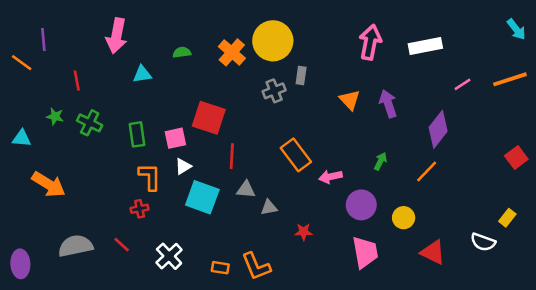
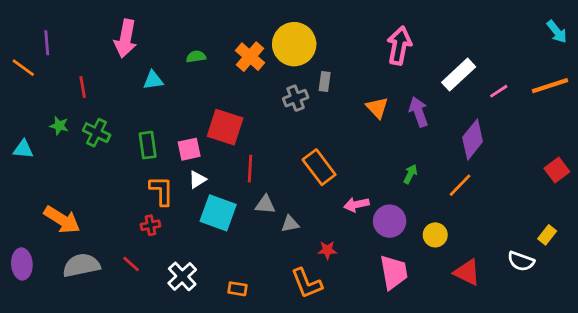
white rectangle: (425, 46) -> (459, 75), moved, turned -32
pink arrow: (330, 177) -> (356, 205), moved
orange arrow: (49, 184) -> (62, 220), moved
purple ellipse: (20, 264) -> (22, 264), moved
orange L-shape: (256, 266) -> (307, 283), moved

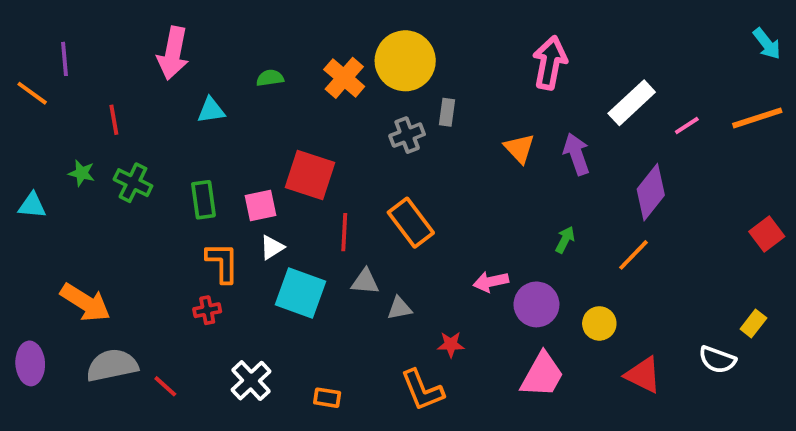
orange rectangle: (319, 167) -> (411, 223), moved
red line: (131, 264) -> (165, 386), moved
pink trapezoid: (394, 272) -> (542, 375), turned 39

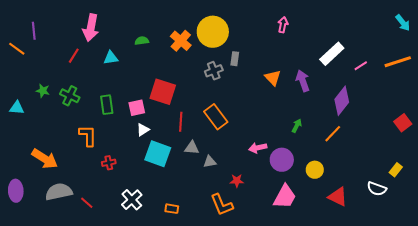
pink arrow: (550, 63) -> (283, 25), moved, size x0.6
red line: (114, 120) -> (74, 56), moved, turned 42
orange L-shape: (222, 263) -> (88, 136), moved

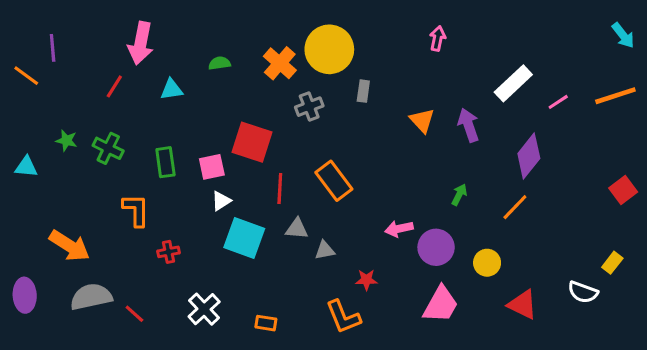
gray cross: (214, 71) -> (309, 107), moved

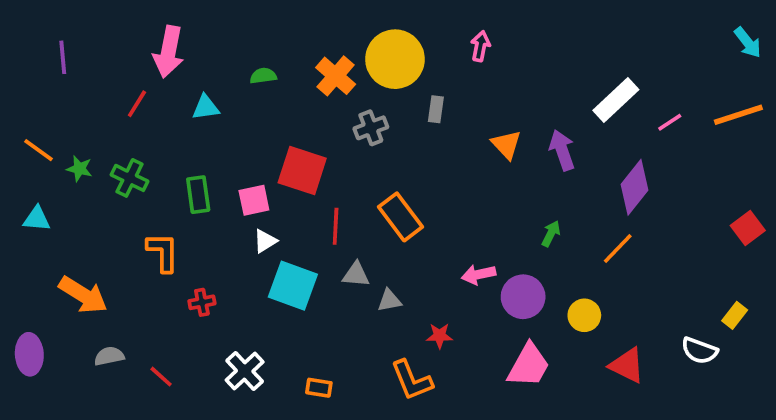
pink arrow: (438, 38) -> (480, 46), moved
orange line: (26, 76) -> (39, 150), moved
cyan triangle: (26, 167) -> (37, 219), moved
gray semicircle: (91, 297) -> (109, 356), size x0.6

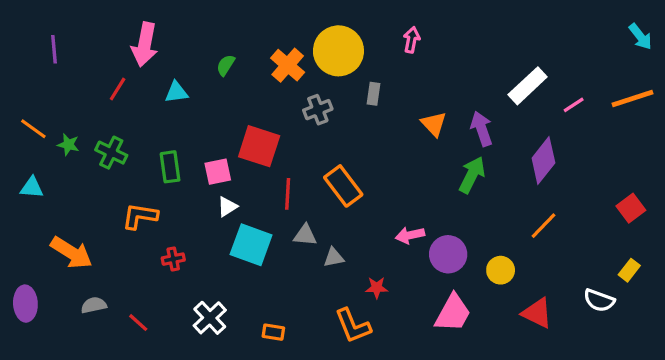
green semicircle: (263, 76) -> (226, 65), turned -50
red square: (748, 228) -> (631, 208), moved
green arrow: (551, 234) -> (472, 175), moved, size x1.6
orange line: (618, 248) -> (543, 226), moved
orange L-shape: (163, 252) -> (140, 216), turned -81

